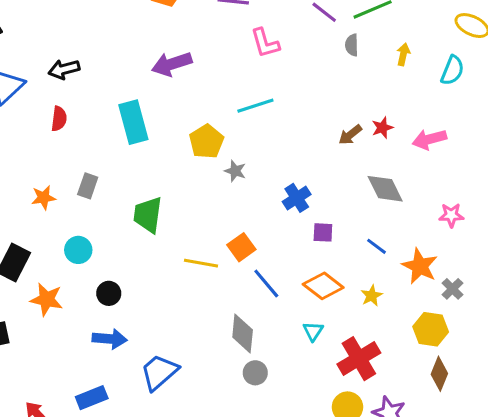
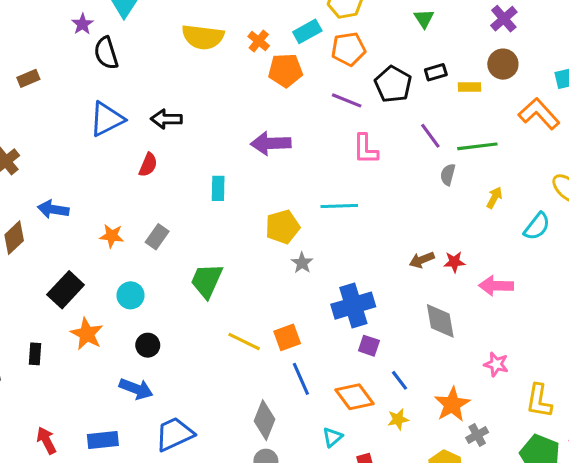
cyan rectangle: (133, 122) -> (218, 188), size x0.6
blue cross: (297, 198) -> (353, 306), size x1.5
blue line: (376, 246) -> (400, 380), moved

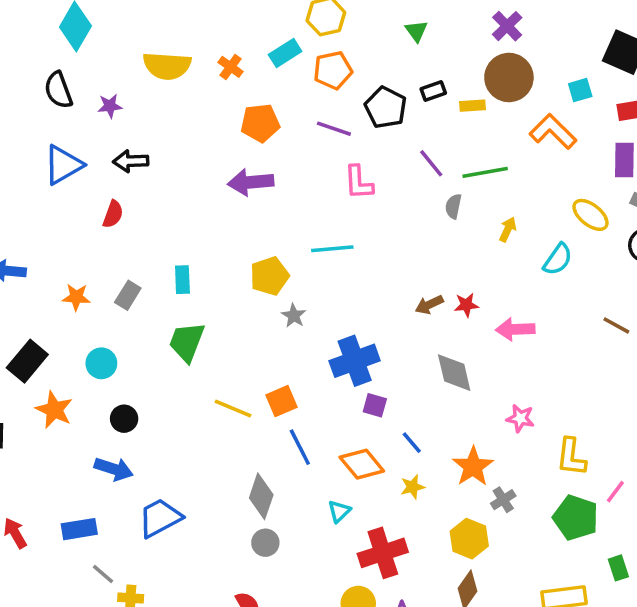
purple star: (82, 24) -> (110, 106), moved, turned 30
brown circle: (503, 64) -> (509, 78), size x1.4
orange pentagon: (285, 70) -> (260, 123), moved
cyan rectangle: (218, 188) -> (182, 280), moved

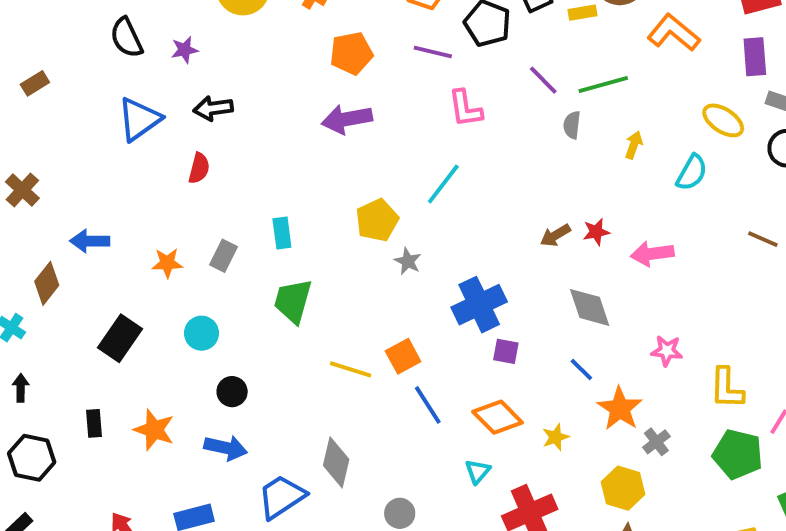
cyan line: (332, 249) -> (443, 184), turned -42
orange star: (54, 410) -> (154, 430), moved
blue line: (412, 443) -> (581, 369), moved
gray diamond: (261, 496) -> (336, 462), moved

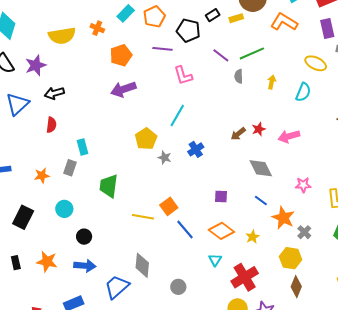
purple star: (185, 50) -> (36, 65), size x1.5
cyan rectangle: (282, 233) -> (82, 147), moved
blue cross: (479, 305) -> (196, 149), moved, size x0.6

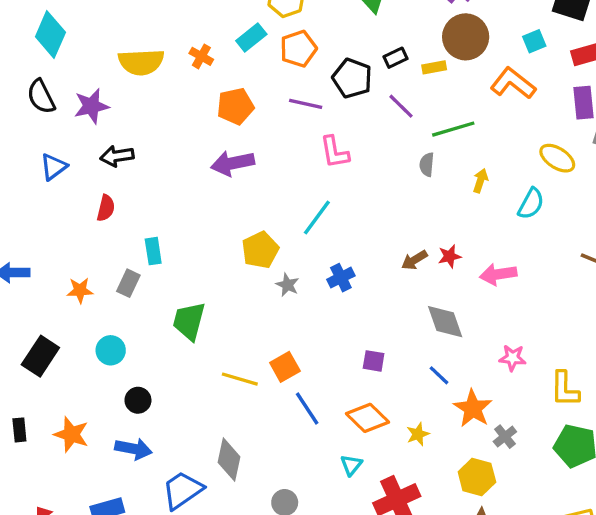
purple line: (221, 55) -> (401, 106), moved
blue triangle: (17, 104) -> (54, 167), size x0.7

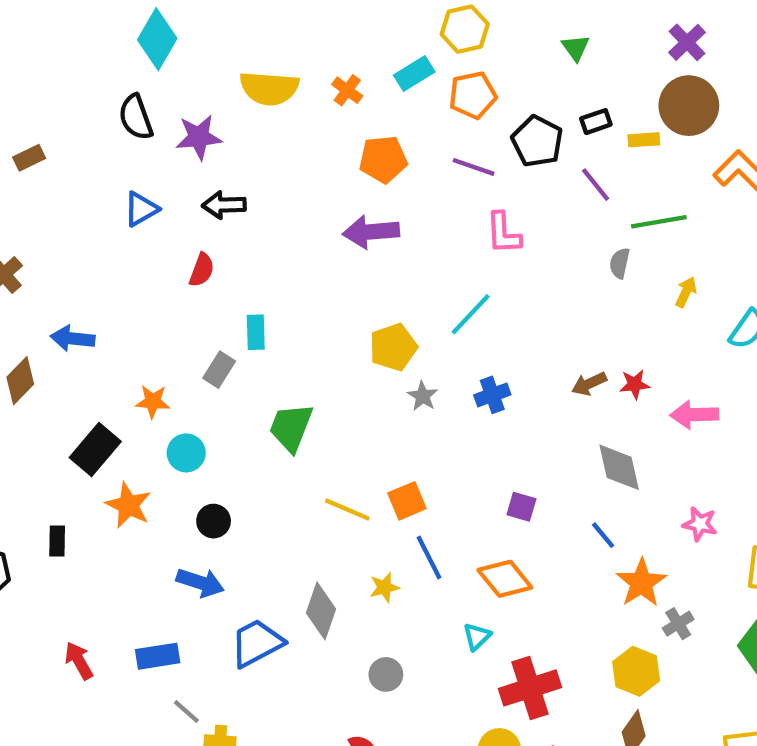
orange star: (80, 290) -> (153, 401), moved
orange star: (71, 434) -> (128, 505), moved
yellow star: (418, 434) -> (384, 587), moved

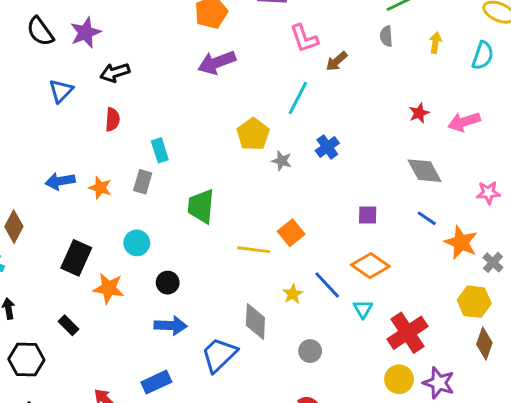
blue arrow: (73, 338) -> (60, 181), moved
brown arrow: (589, 384) -> (337, 61), moved
orange star: (153, 401) -> (100, 188), moved, turned 30
black rectangle: (57, 541) -> (68, 325), turned -30
blue line: (429, 557) -> (327, 285), moved

